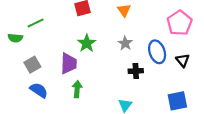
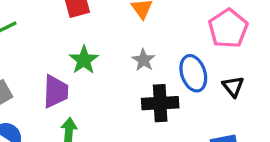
black cross: (136, 71) -> (160, 103), size x1.5

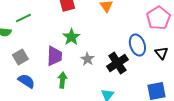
gray star: (144, 60) -> (87, 59), moved
black cross: (160, 103) -> (117, 63), turned -30

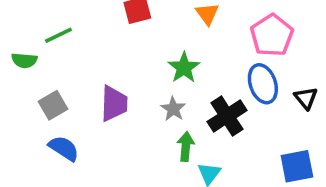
pink pentagon: (158, 18) -> (272, 35), moved
green star: (71, 37) -> (184, 68), moved
green arrow: (62, 80) -> (186, 147), moved

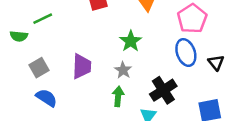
black cross: (227, 116) -> (163, 90), moved
green arrow: (186, 147) -> (118, 96), moved

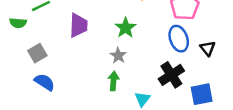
purple trapezoid: (82, 66) -> (78, 25), moved
black cross: (163, 90) -> (171, 75), moved

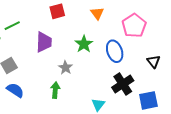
blue ellipse: (179, 39) -> (115, 51), moved
gray star: (118, 56) -> (65, 68), moved
green arrow: (113, 81) -> (55, 90), moved

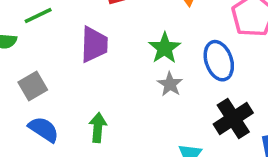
gray star: (65, 68) -> (170, 84), moved
green arrow: (55, 90) -> (98, 128), moved

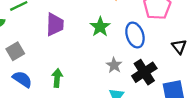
gray star: (170, 84) -> (114, 65), moved

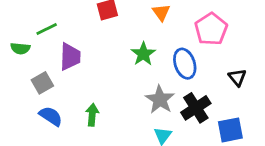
purple trapezoid: (55, 25) -> (70, 57), moved
gray star: (114, 65) -> (160, 100), size x1.5

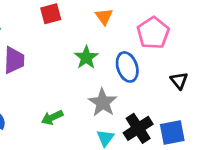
black cross: (196, 108) -> (138, 128), moved
green arrow: (92, 115) -> (52, 117), moved, turned -120

